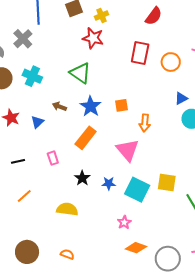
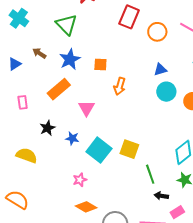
pink triangle: (127, 150) -> (86, 108), moved, size x0.7
orange semicircle: (67, 254) -> (18, 200), size x1.6

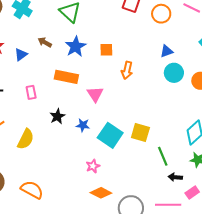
orange rectangle: (59, 89) -> (66, 77), turned 55
yellow semicircle: (27, 155) -> (26, 139), moved, turned 100

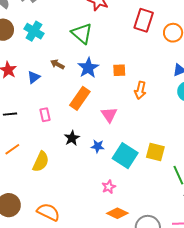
orange rectangle: (66, 77) -> (80, 98), turned -65

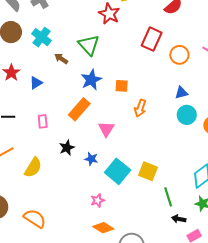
brown arrow: (57, 64) -> (61, 59), moved

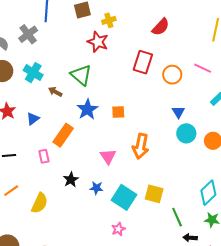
blue triangle: (181, 93) -> (178, 112), turned -40
orange arrow: (140, 108) -> (141, 146), moved, size x1.4
orange rectangle: (79, 109) -> (63, 135), moved
pink star: (98, 200) -> (118, 229), moved

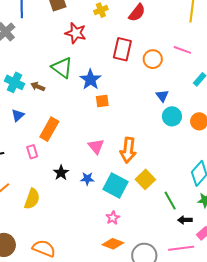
yellow cross: (109, 20) -> (101, 10), moved
cyan cross: (33, 73) -> (15, 82), moved
blue star: (87, 109) -> (90, 79), moved
orange arrow: (141, 146) -> (128, 150), moved
yellow square: (154, 194) -> (145, 179), turned 36

